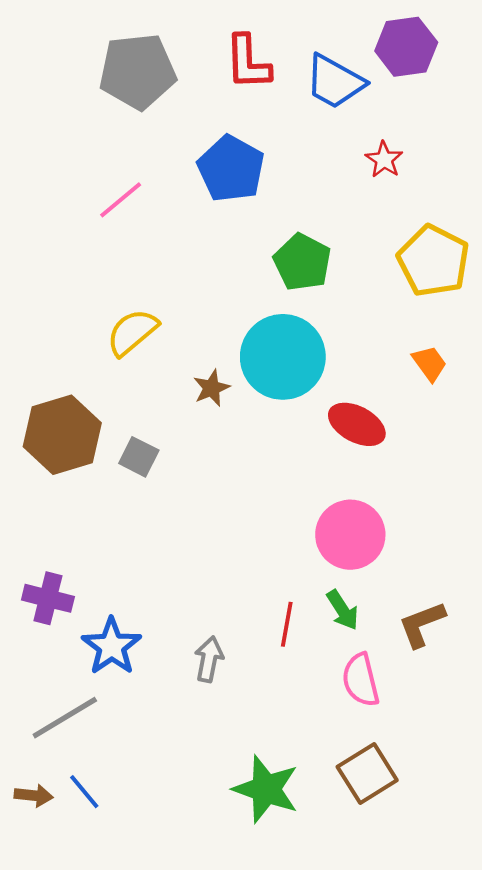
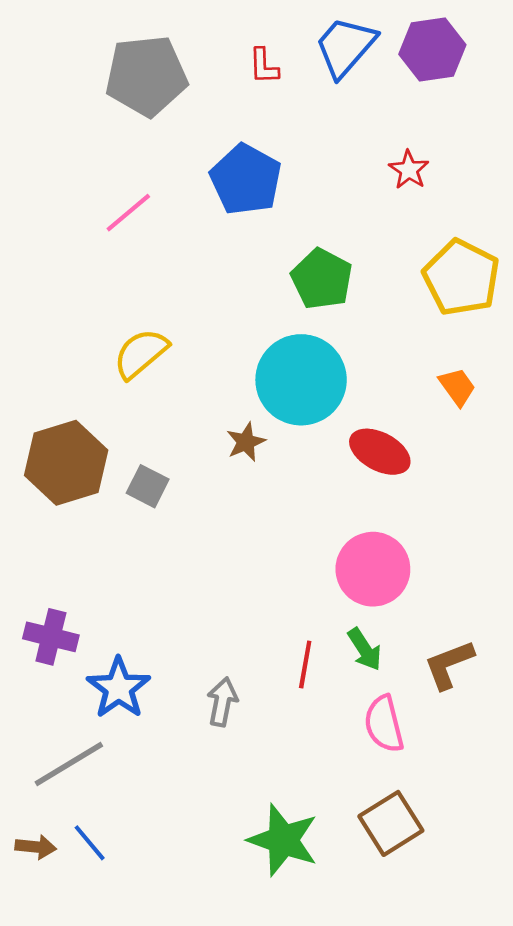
red L-shape: (248, 62) -> (264, 66), size x0.6
blue trapezoid: (335, 82) -> (345, 47), moved, turned 102
brown star: (211, 388) -> (246, 442), moved

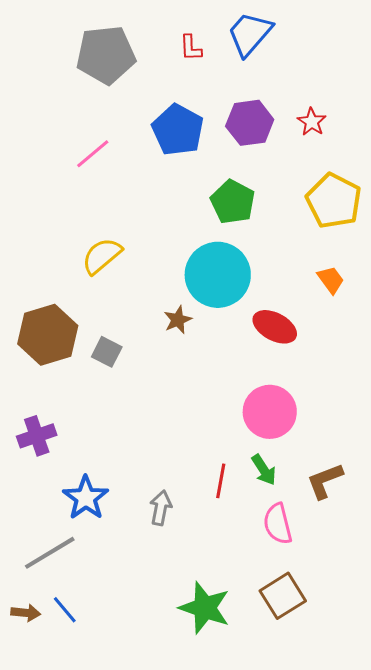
purple hexagon: (432, 50) -> (250, 123), moved
red star: (409, 170) -> (312, 122), moved
purple cross: (51, 637) -> (37, 436), moved, turned -33

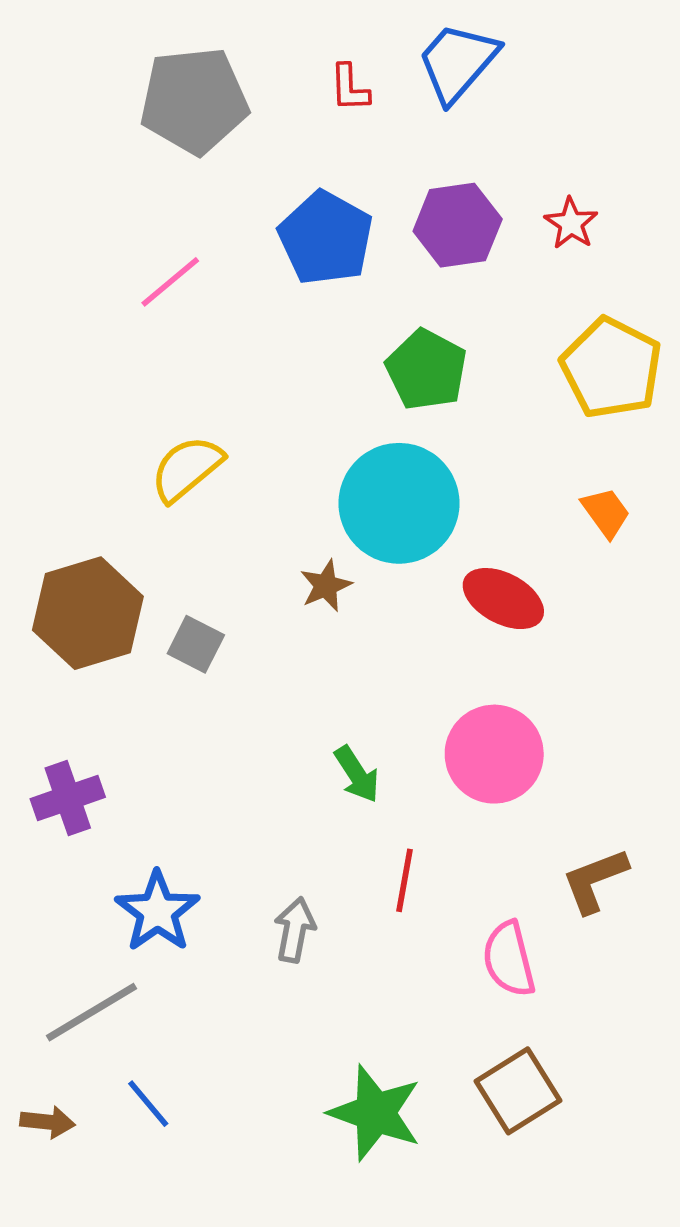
green arrow: (264, 470) -> (357, 774), moved
blue line: (65, 610) -> (148, 1104), moved

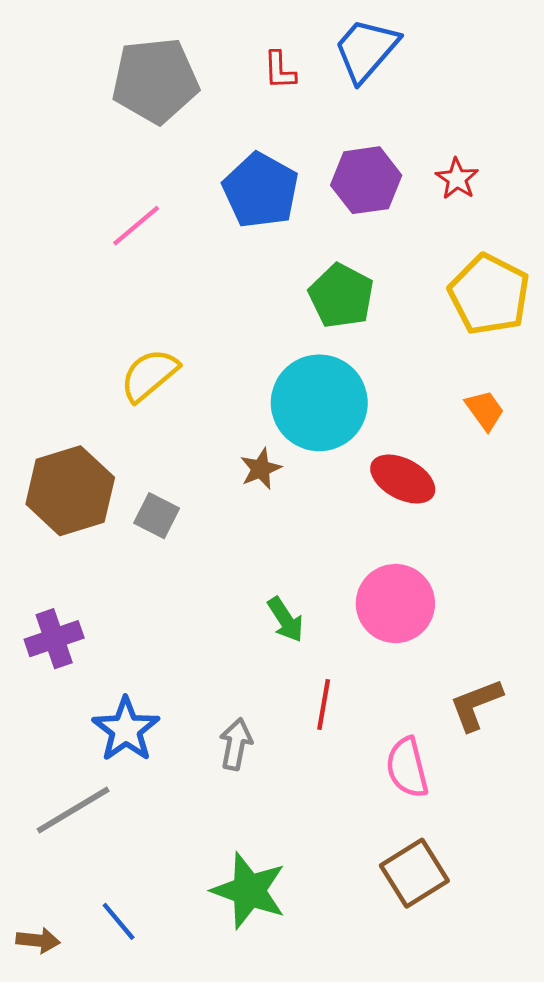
blue line: (148, 1104) -> (119, 921), moved
green star: (375, 1113) -> (249, 891), moved
brown arrow: (48, 1122) -> (38, 940), moved

